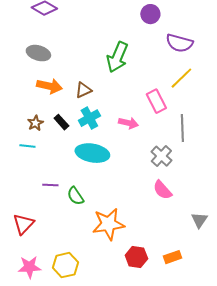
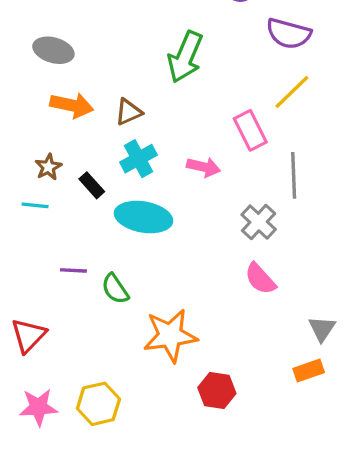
black rectangle: (61, 122) -> (92, 185), moved
orange rectangle: (172, 257) -> (309, 370), moved

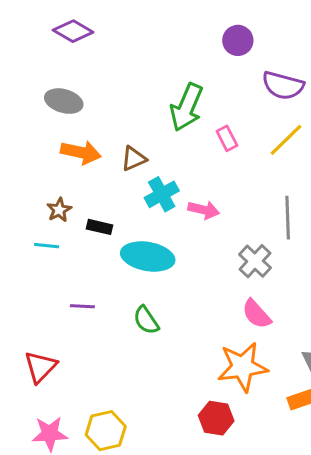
pink rectangle: (250, 130) -> (227, 138), moved, size x0.7
cyan cross: (138, 159) -> (162, 194), moved
black rectangle: (92, 185) -> (99, 227), turned -35
green semicircle: (115, 289) -> (146, 320), moved
orange star: (170, 335) -> (243, 367), moved

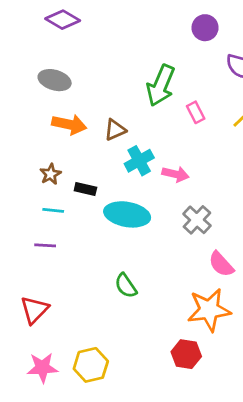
cyan line: (47, 246) -> (53, 210), moved
gray cross: (255, 261) -> (197, 220), moved
purple line: (82, 306) -> (45, 245), moved
green semicircle: (146, 320) -> (126, 286), moved

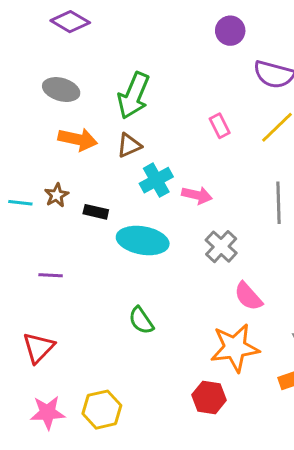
green arrow: (161, 85) -> (134, 96), moved
cyan line: (53, 210) -> (20, 203), moved

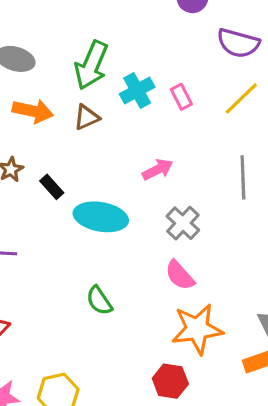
cyan cross: (156, 180) -> (137, 90), moved
pink arrow: (197, 195) -> (158, 169), turned -40
black rectangle: (96, 212) -> (52, 187), turned 35
pink semicircle: (248, 296) -> (180, 275), moved

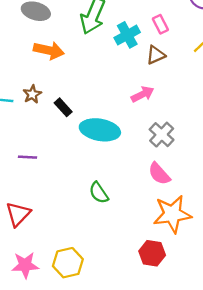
pink rectangle: (181, 97) -> (160, 24), moved
brown triangle: (87, 117) -> (156, 55), moved

